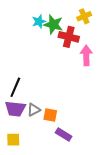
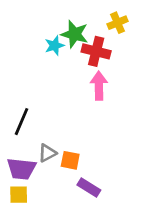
cyan star: (39, 21) -> (54, 46), moved
pink arrow: (86, 55) -> (99, 86), moved
purple trapezoid: (15, 109) -> (21, 169), moved

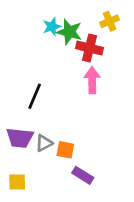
cyan star: (54, 46) -> (52, 27), moved
black line: (21, 122) -> (35, 96), moved
purple trapezoid: (21, 169) -> (20, 138), moved

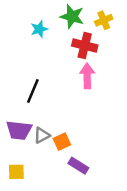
cyan star: (52, 27) -> (39, 29), moved
green star: (69, 32) -> (72, 16), moved
orange square: (65, 150) -> (62, 142), turned -36

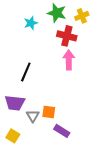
gray triangle: (42, 135) -> (33, 116), moved, turned -32
orange square: (62, 142) -> (49, 112), turned 32
yellow square: (16, 172) -> (13, 136), turned 32

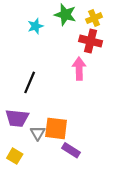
red cross: (67, 36) -> (91, 41), moved
orange square: (49, 112) -> (56, 128), size x1.5

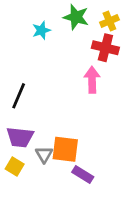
black line: (30, 82) -> (19, 96), moved
yellow square: (15, 156) -> (15, 167), moved

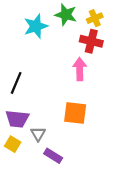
cyan star: (41, 30) -> (36, 26), size x1.5
orange square: (65, 149) -> (75, 113), moved
purple rectangle: (83, 175) -> (53, 156), moved

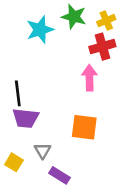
red cross: (91, 41) -> (102, 47), turned -30
black line: (16, 83) -> (18, 93), turned -30
purple trapezoid: (17, 119) -> (26, 118), moved

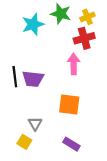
purple trapezoid: (26, 118) -> (33, 79), moved
yellow square: (14, 162) -> (24, 142), moved
purple rectangle: (59, 175) -> (71, 144), moved

